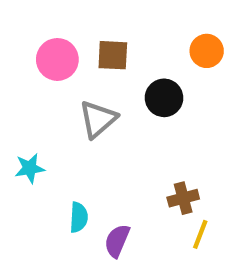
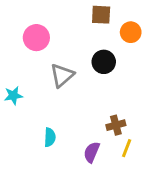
brown square: (113, 55) -> (101, 15), moved
cyan star: (30, 168) -> (13, 96), moved
purple semicircle: (117, 241) -> (92, 152), moved

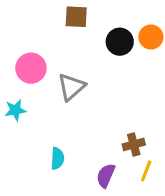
brown square: (101, 15) -> (76, 17), moved
pink circle: (36, 38) -> (31, 68), moved
black circle: (104, 62) -> (120, 42), moved

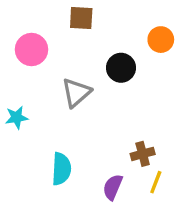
black circle: (120, 42) -> (121, 68), moved
pink circle: (31, 68) -> (31, 50), moved
cyan semicircle: (57, 158) -> (61, 169), size x1.4

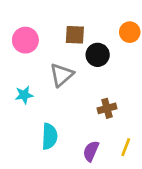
brown square: (81, 18) -> (75, 35), moved
cyan star: (17, 117) -> (24, 95), moved
brown cross: (143, 154) -> (107, 108), moved

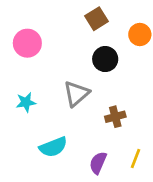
brown square: (75, 35) -> (97, 19), moved, turned -35
gray triangle: (62, 75) -> (76, 94), moved
cyan semicircle: (49, 136) -> (53, 147), turned 65

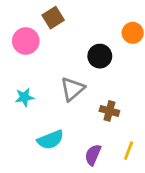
brown square: (97, 19) -> (53, 18), moved
brown cross: (115, 117) -> (109, 111), turned 30

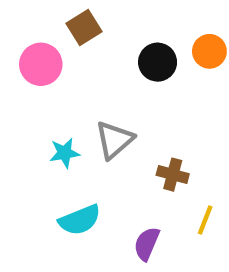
black circle: (100, 56) -> (158, 62), moved
cyan star: (24, 97) -> (65, 153), moved
yellow line: (129, 151) -> (205, 220), moved

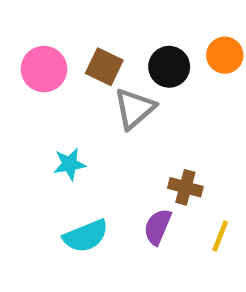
brown square: (84, 28) -> (104, 67), moved, turned -32
gray triangle: (114, 140) -> (134, 108), moved
purple semicircle: (147, 244) -> (158, 227), moved

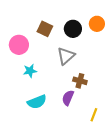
pink circle: (44, 69) -> (19, 45), moved
gray triangle: (134, 108) -> (66, 56), moved
yellow line: (220, 236) -> (94, 115), moved

